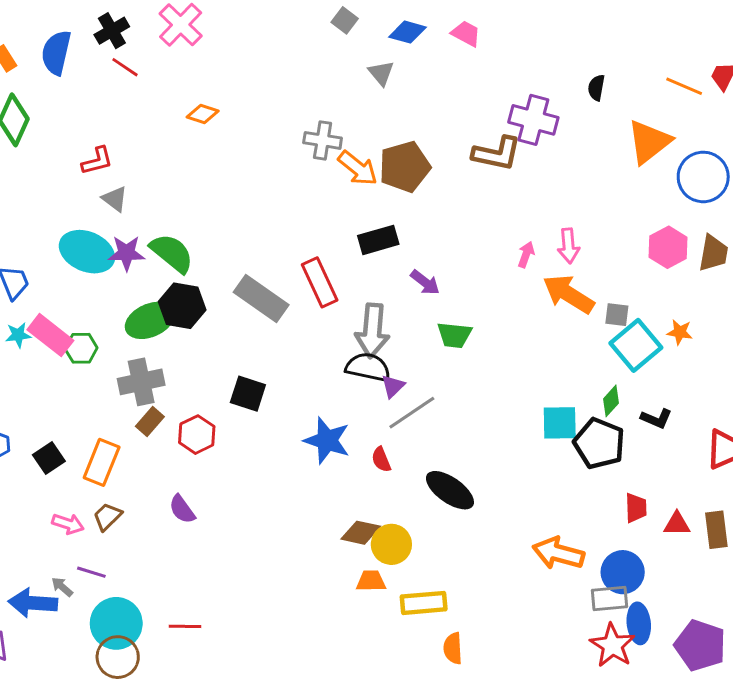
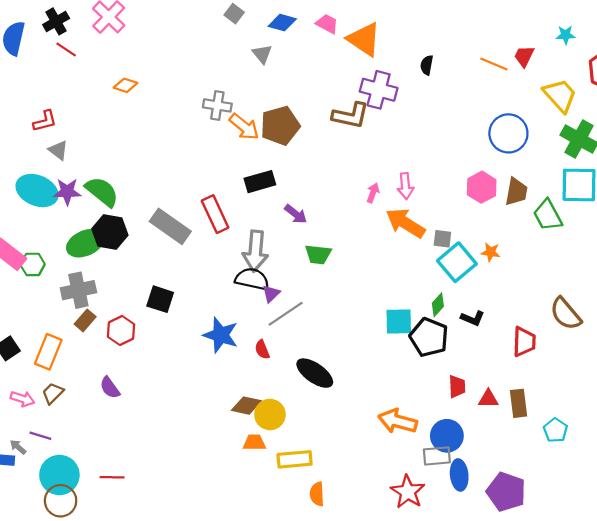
orange triangle: (649, 142) -> (364, 39), moved, turned -48
red star: (612, 645) -> (408, 492), moved

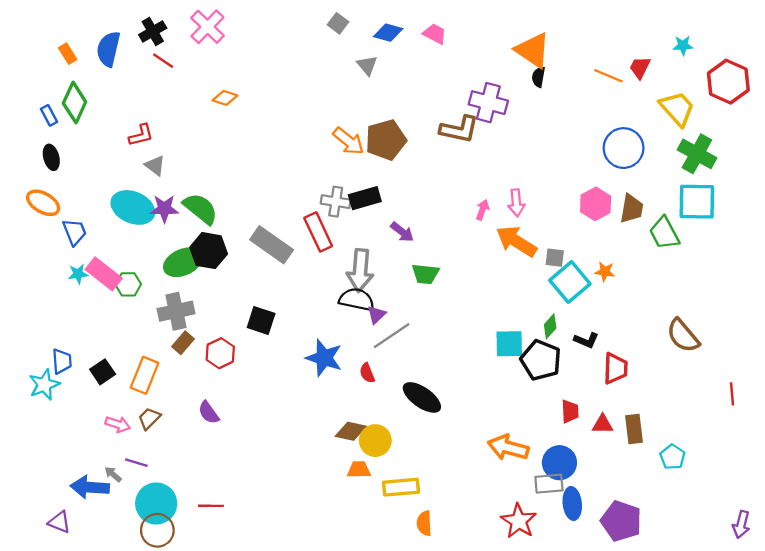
orange triangle: (364, 39) -> (533, 50), moved
gray cross: (217, 105) -> (336, 202), moved
red trapezoid: (524, 342) -> (615, 368), moved

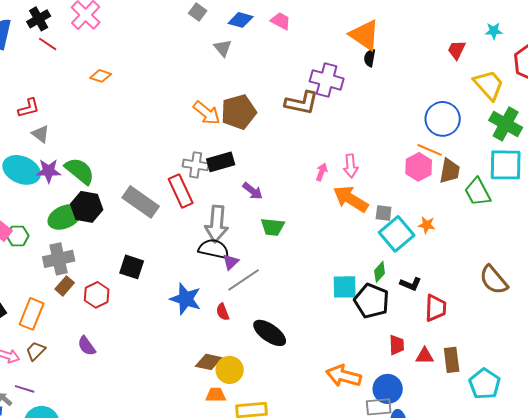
orange line: (608, 76) -> (430, 150), moved
cyan pentagon: (672, 457) -> (485, 384), size x1.4

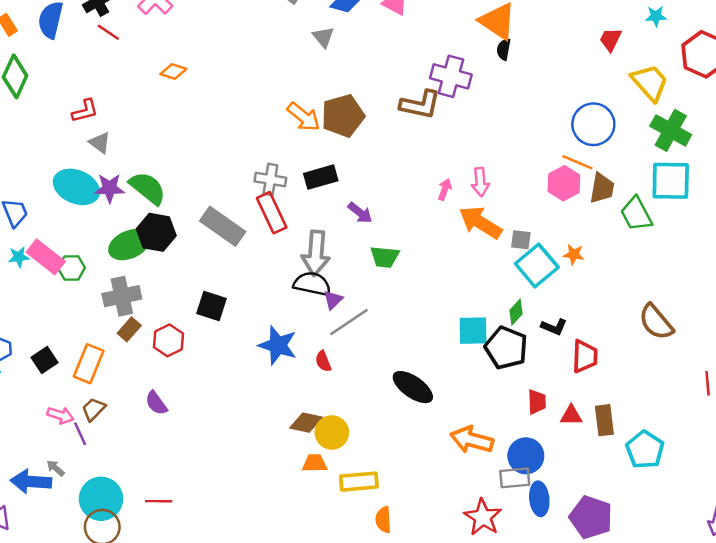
gray cross: (196, 165) -> (270, 180), moved
black ellipse: (270, 333) -> (413, 387), moved
purple line: (25, 389) -> (80, 434), moved, turned 48

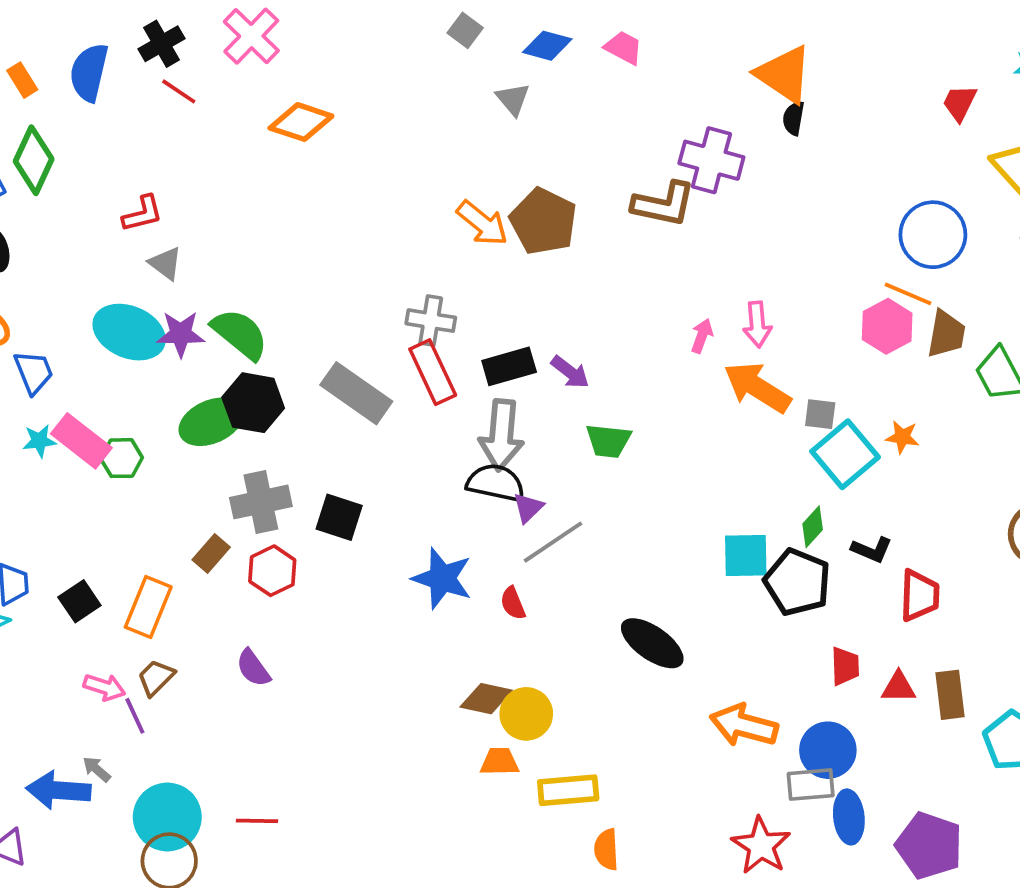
orange diamond: (173, 71) -> (301, 122), moved, size x1.5
brown pentagon: (343, 116) -> (543, 221), turned -30
black rectangle: (321, 177) -> (509, 366), moved
gray cross: (122, 296) -> (261, 502), moved

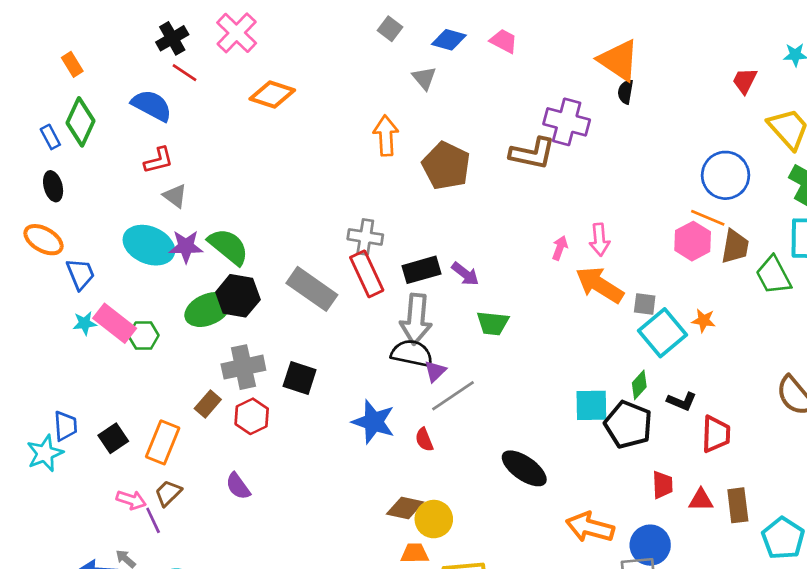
blue semicircle: (89, 72) -> (152, 105), moved, turned 105
orange arrow: (482, 223) -> (386, 136), moved, turned -132

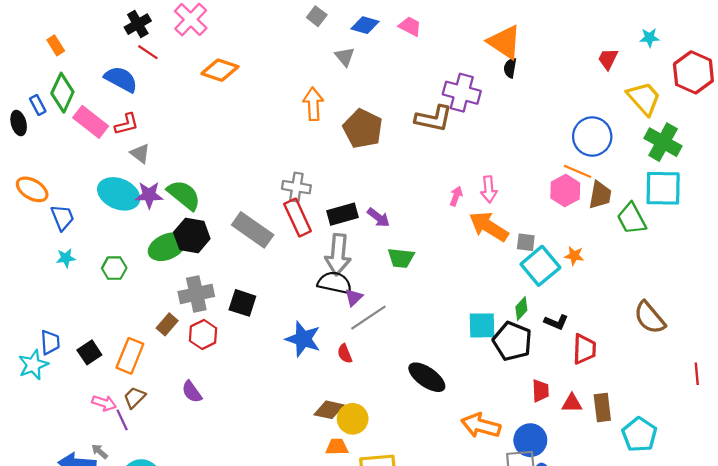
black ellipse: (53, 186) -> (19, 123), moved
pink rectangle: (115, 323) -> (91, 122), moved

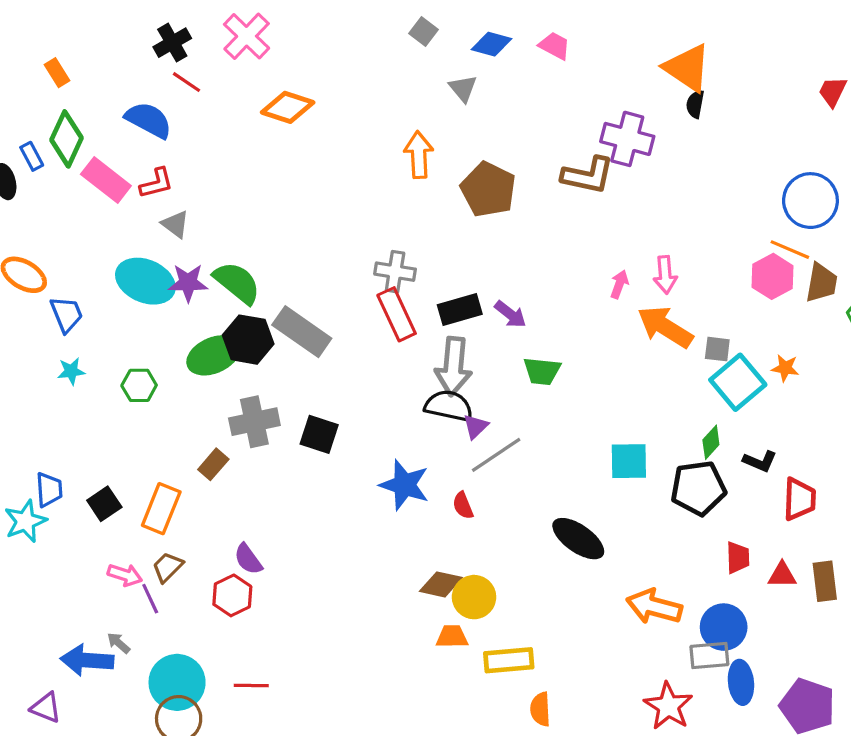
gray rectangle: (253, 230) -> (302, 332), moved
cyan square: (482, 325) -> (629, 461), moved
red hexagon: (203, 334) -> (232, 595), moved
black pentagon: (512, 341) -> (698, 488), turned -30

